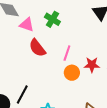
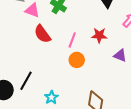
red star: (92, 65) -> (99, 35), moved

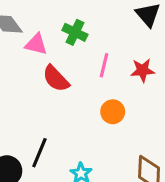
pink line: (72, 40) -> (104, 65), moved

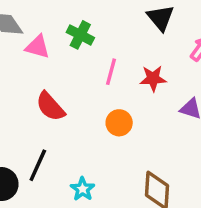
red semicircle: (56, 79) -> (50, 106), moved

